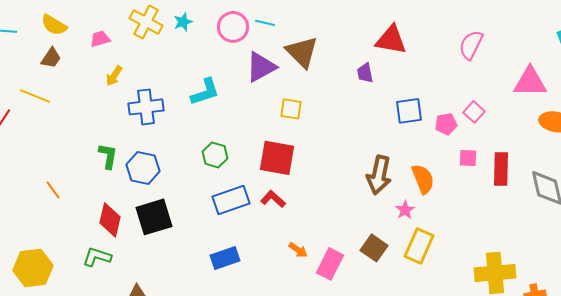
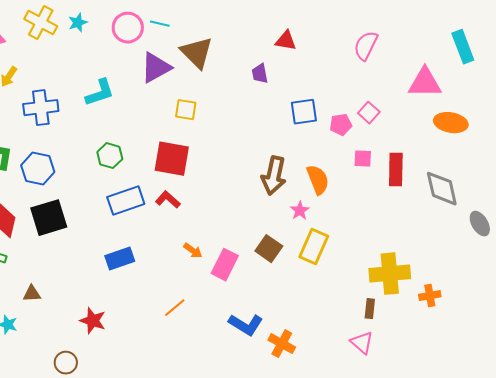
red triangle: (391, 40) -> (286, 41), size x0.7

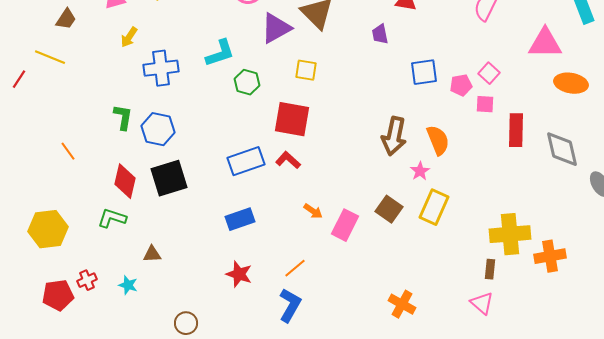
green hexagon: (110, 156) -> (247, 82), moved
pink square: (363, 159) -> (485, 104), moved
orange cross: (430, 296) -> (550, 256), size x1.4
red star: (93, 321) -> (239, 274), moved
blue L-shape: (246, 325) -> (290, 305), moved, turned -92

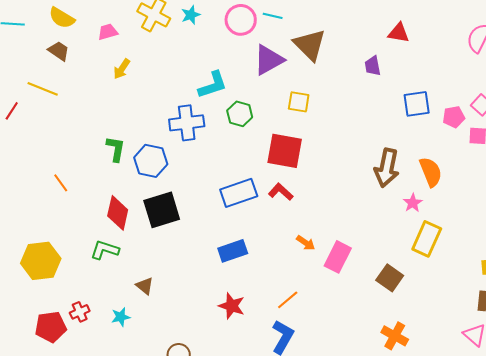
brown trapezoid: (66, 19) -> (59, 51), turned -90
blue cross: (161, 68) -> (187, 123), moved
brown square: (389, 209) -> (390, 278), moved
brown triangle: (152, 254) -> (145, 286), turned 42
cyan star: (128, 285) -> (121, 317), turned -30

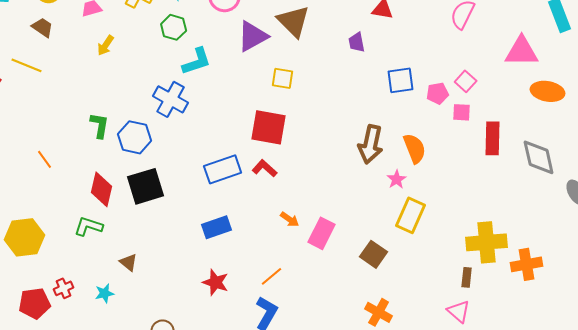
green hexagon: (240, 114) -> (174, 27), moved
blue cross: (187, 123) -> (171, 99), turned 36

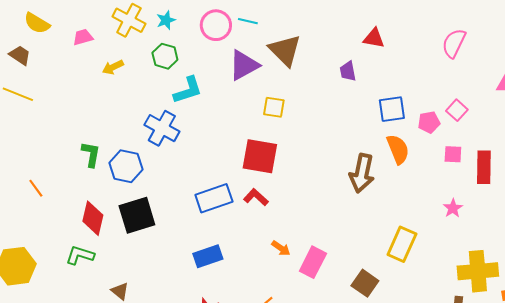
brown trapezoid: (43, 27) -> (20, 55), moved
yellow arrow: (106, 45) -> (113, 67), moved, turned 30
pink square: (462, 112) -> (453, 154), moved
orange semicircle: (415, 148) -> (398, 149), moved
pink star: (397, 179) -> (453, 208), moved

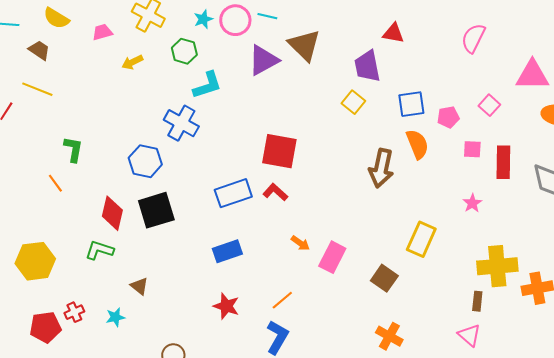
cyan star: (166, 20) -> (203, 19), moved
purple trapezoid: (348, 71) -> (367, 66), size x1.6
yellow square: (274, 107) -> (353, 102), moved, turned 30
pink square: (457, 110) -> (489, 105), moved
green L-shape: (91, 154) -> (73, 149), moved

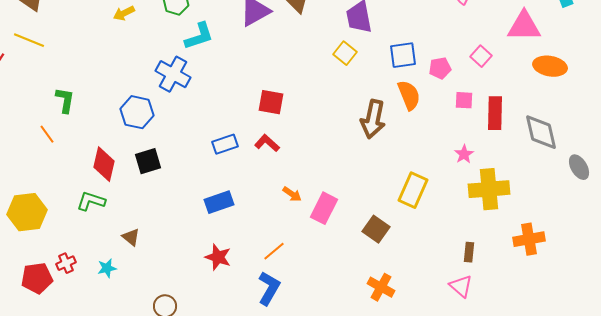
red square: (279, 151) -> (271, 102), size x0.7
blue rectangle: (233, 193) -> (225, 144), size x0.7
black square: (156, 210) -> (148, 161), size x0.7
yellow cross: (497, 266) -> (489, 189), moved

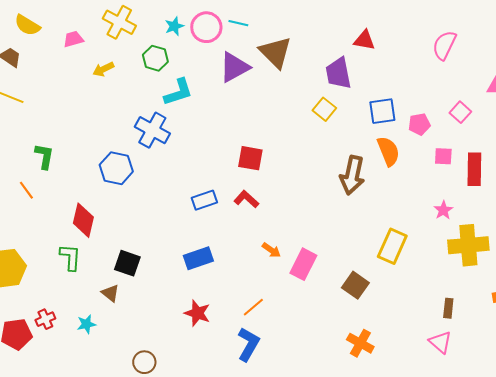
black square: (148, 161) -> (127, 263), moved, turned 36
green L-shape: (91, 201) -> (70, 257), turned 76

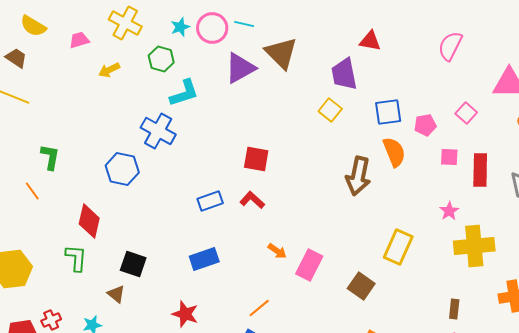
red star: (197, 313) -> (185, 314), moved

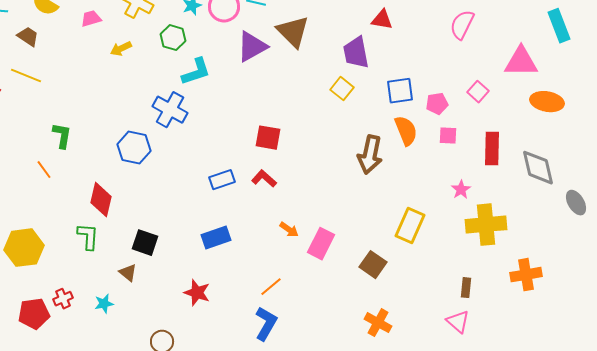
pink square: (449, 157) -> (448, 136), moved

